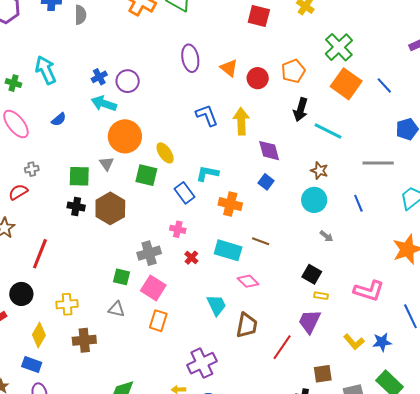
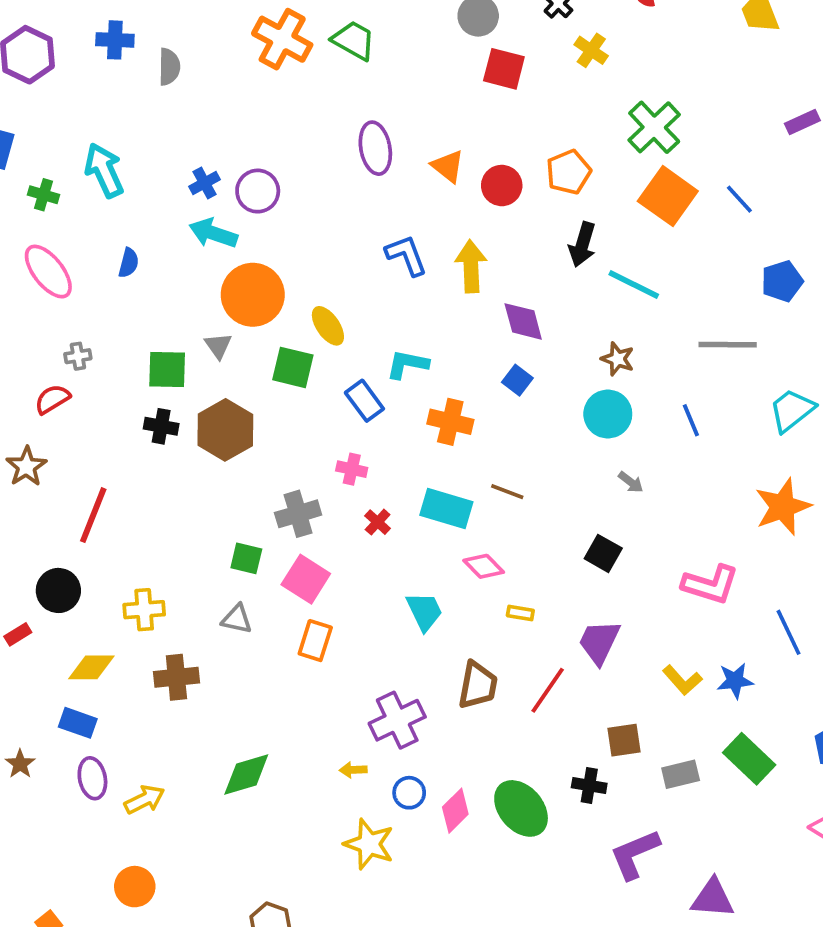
blue semicircle: (59, 119) -> (129, 263), turned -35
yellow rectangle: (321, 296) -> (520, 613), moved
brown trapezoid: (247, 325) -> (478, 685), moved
yellow diamond: (39, 335) -> (91, 667), turned 60

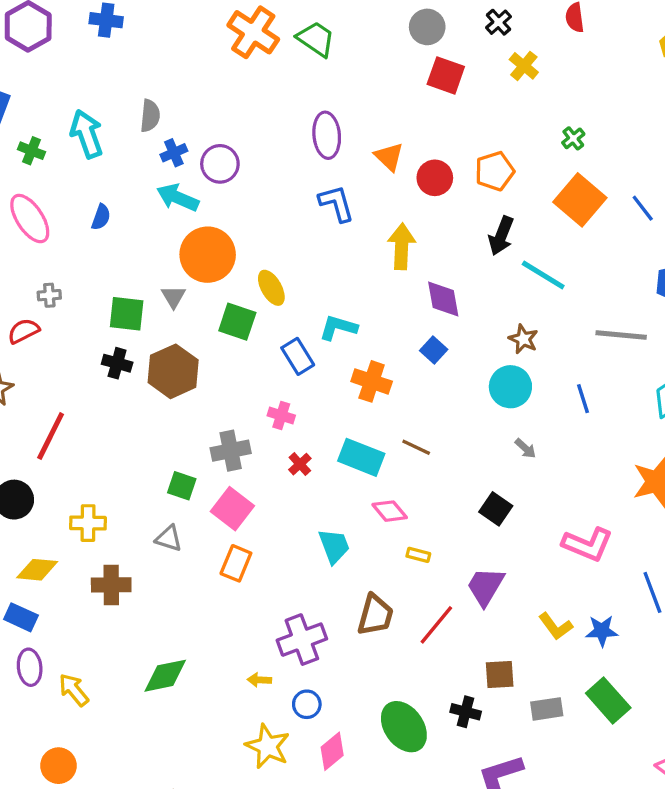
gray semicircle: (169, 67) -> (150, 116), moved
green cross: (654, 127) -> (573, 138), size x0.5
blue L-shape: (406, 255) -> (336, 203), moved
yellow arrow: (144, 800) -> (74, 690), turned -108
pink diamond: (455, 811) -> (332, 751), moved

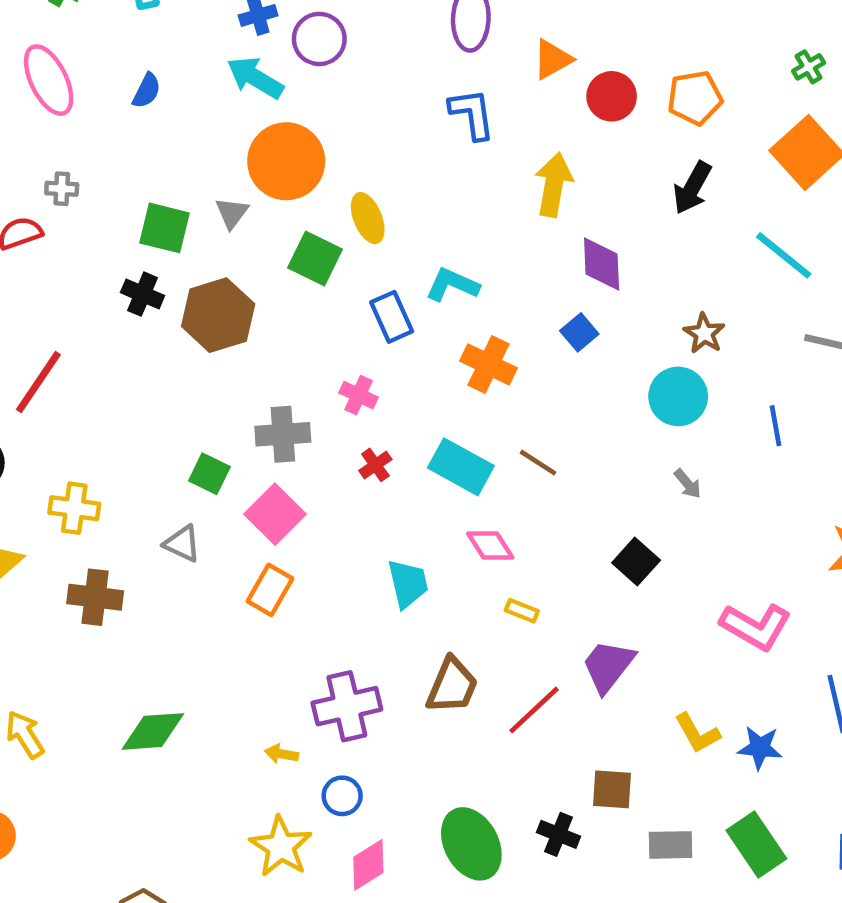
orange triangle: (389, 157) -> (552, 59), turned 40
cyan line: (543, 275) -> (784, 255), moved

